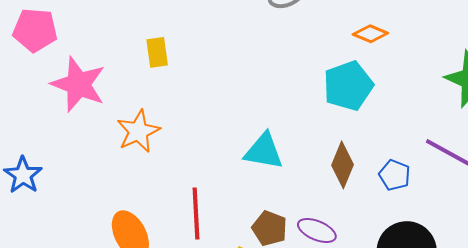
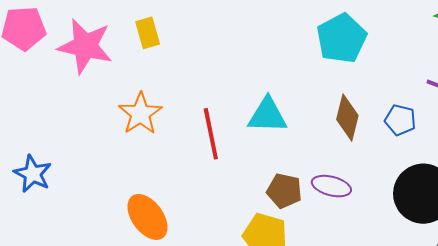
pink star: (78, 84) -> (85, 46), moved
red line: (196, 213) -> (211, 134), moved

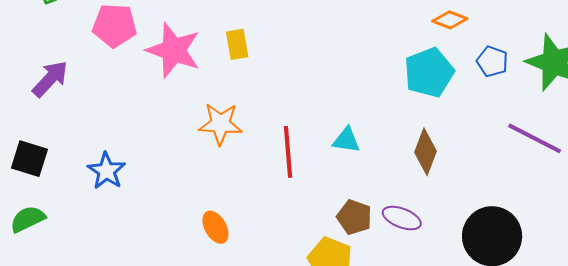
orange star: (140, 114) -> (220, 124), turned 30
cyan triangle: (267, 115) -> (346, 140), size x0.7
blue pentagon: (400, 120) -> (492, 61), moved
orange ellipse: (147, 217) -> (215, 227), size x0.7

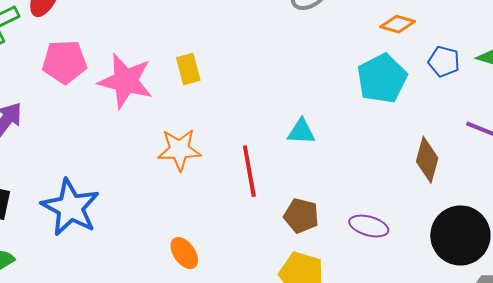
cyan triangle: (346, 140) -> (301, 132), moved
brown diamond: (426, 152) -> (427, 160), moved
blue star: (106, 171) -> (70, 207), size x1.5
brown pentagon: (354, 217) -> (301, 216), moved

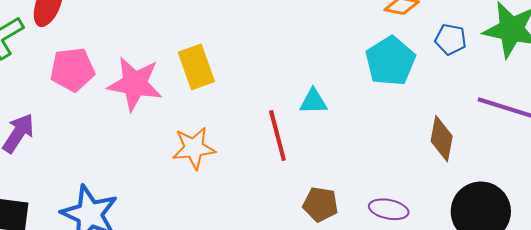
yellow rectangle: (188, 69) -> (196, 67), size x1.4
cyan triangle: (301, 132) -> (313, 101), moved
red line: (249, 171) -> (277, 136), moved

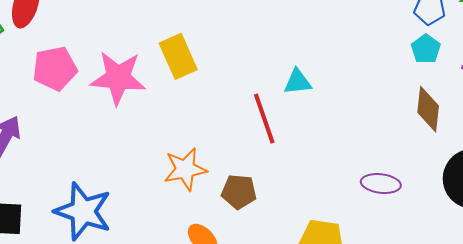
cyan pentagon: (390, 61) -> (426, 49), moved, size x0.6
orange star: (194, 148) -> (185, 169), moved
brown pentagon: (320, 204) -> (239, 192), moved

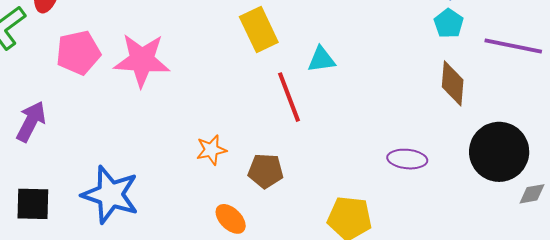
yellow rectangle: (178, 56) -> (259, 30), moved
orange star: (185, 169) -> (211, 150), size x0.7

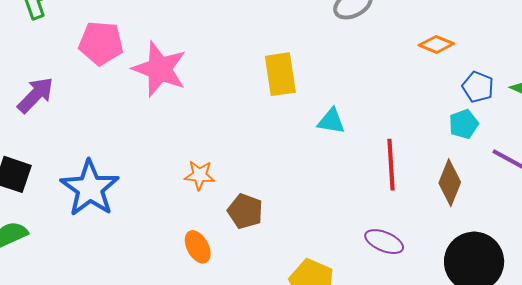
red line: (289, 97) -> (391, 165), moved

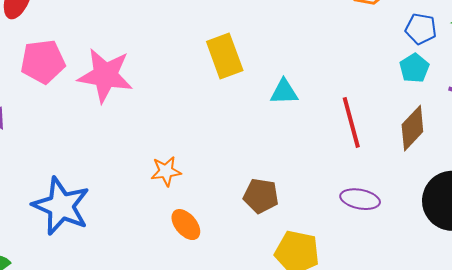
brown diamond: (450, 183) -> (412, 128), turned 33
brown pentagon: (245, 211) -> (261, 196), moved
orange ellipse: (198, 247) -> (186, 225), moved

